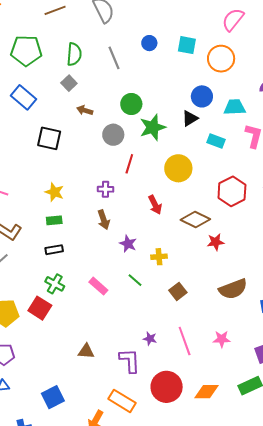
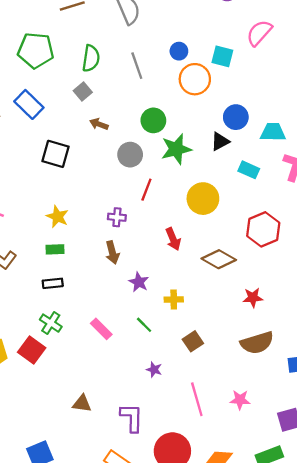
pink semicircle: (233, 20) -> (259, 33), moved
orange circle: (221, 59) -> (195, 79), moved
red star: (216, 242) -> (253, 298), moved
purple star: (150, 339) -> (154, 370), moved

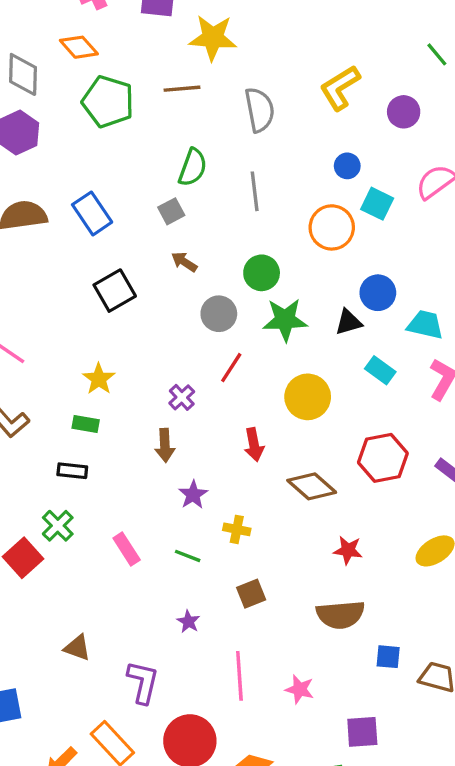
green pentagon: (36, 50) -> (108, 102), moved
blue circle: (179, 51) -> (347, 166), moved
black square: (56, 154) -> (115, 291), turned 32
purple cross: (117, 217) -> (182, 397), turned 30
green line: (144, 325) -> (188, 556), turned -36

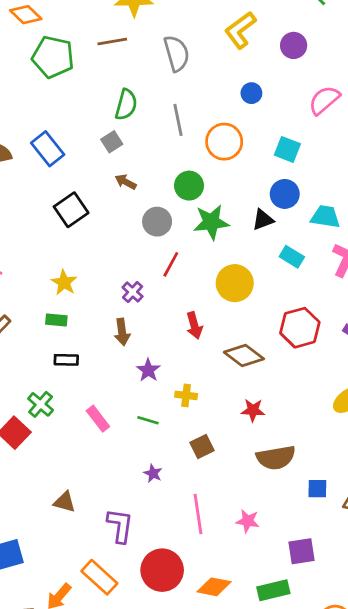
cyan square: (377, 204) -> (287, 149), moved
orange circle: (332, 227) -> (224, 142), moved
black rectangle: (72, 471) -> (66, 360), moved
red star: (348, 550) -> (253, 410), moved

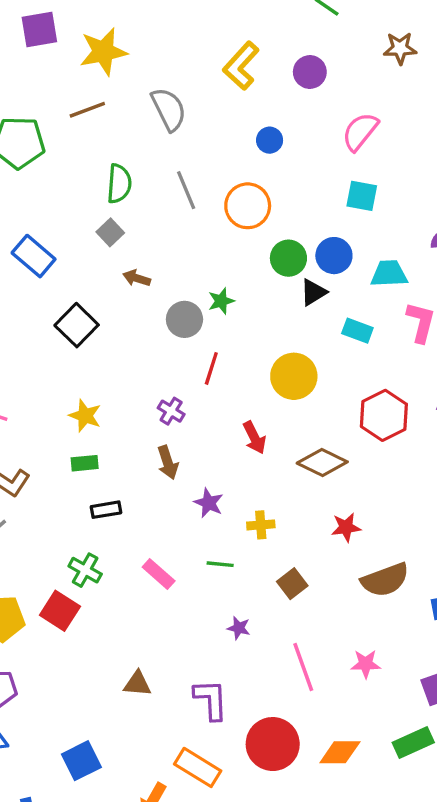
cyan square: (287, 149) -> (362, 196), moved
green circle: (189, 186) -> (288, 258), moved
green star: (211, 222) -> (221, 301), moved, size x0.6

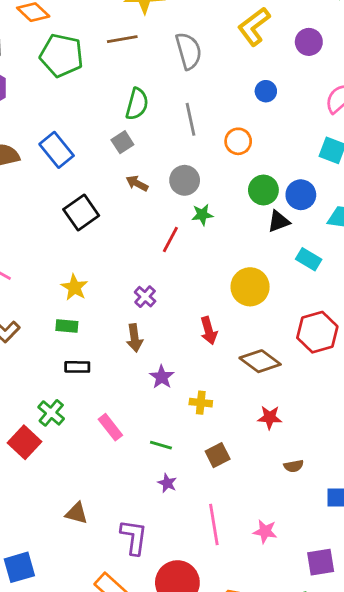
orange circle: (248, 206) -> (238, 141), size x0.7
gray circle: (184, 319) -> (185, 180), moved
red line: (211, 368) -> (170, 239), moved
green line: (220, 564) -> (161, 445), moved
brown semicircle: (385, 580) -> (294, 466), size x0.5

